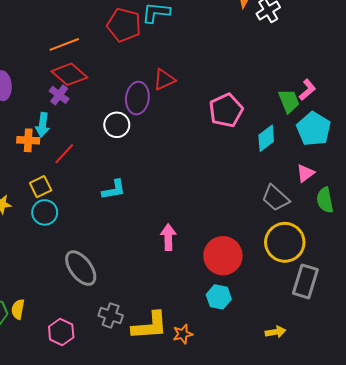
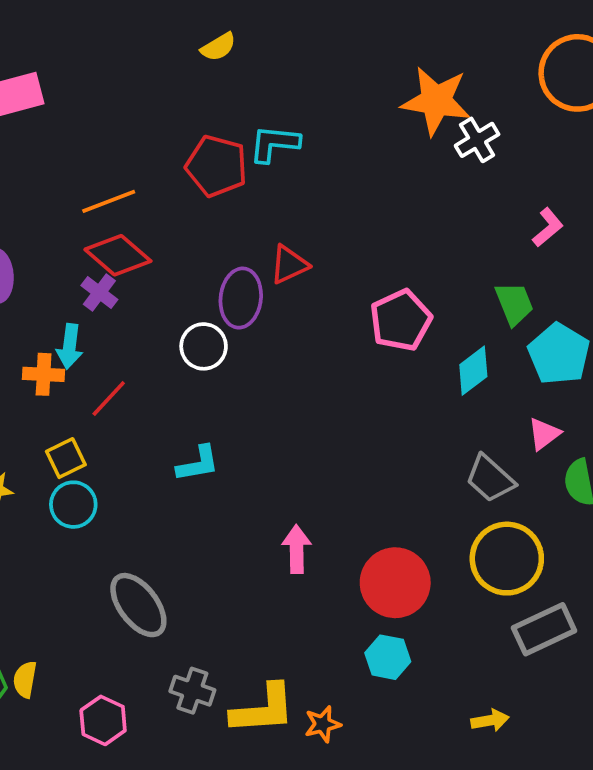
pink L-shape: (307, 90) -> (548, 227), moved
gray rectangle: (305, 281) -> (544, 629), turned 48

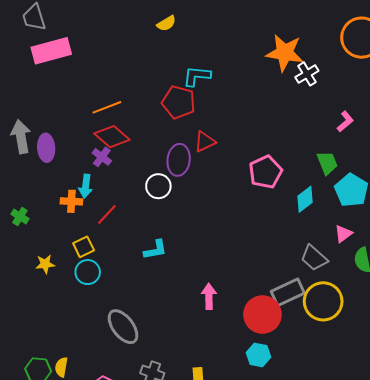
red pentagon: (217, 166) -> (179, 102), moved
gray rectangle: (544, 629) -> (288, 292), moved

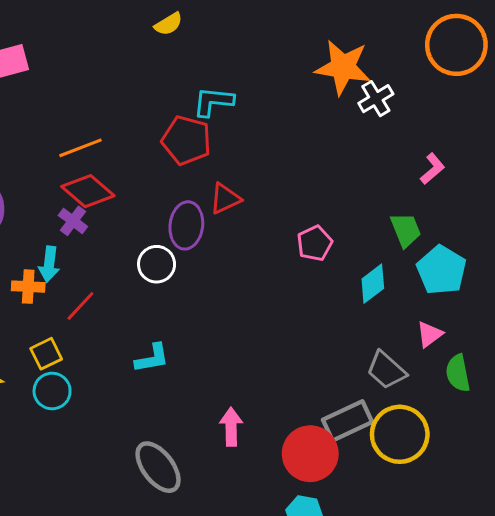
pink pentagon: (266, 172) -> (315, 243), size x0.7
gray ellipse: (123, 327) -> (158, 467), moved

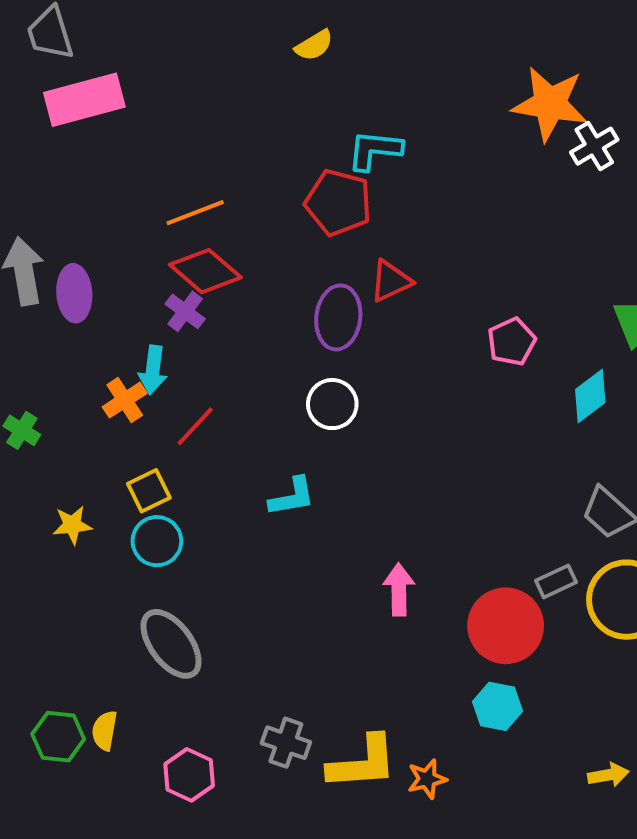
white circle: (157, 264) -> (332, 404), moved
orange cross: (28, 287) -> (125, 400), turned -36
gray rectangle: (347, 421) -> (556, 581), size x0.6
gray ellipse: (158, 467) -> (171, 644), moved

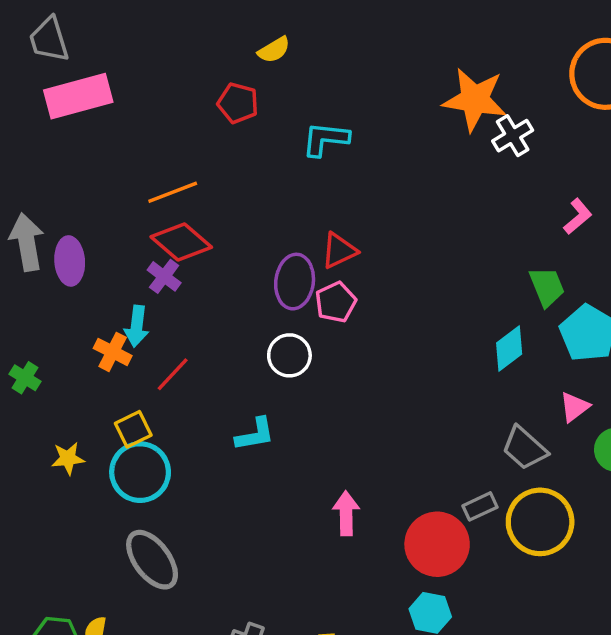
red pentagon: (338, 203) -> (238, 103), moved, size x0.7
pink pentagon: (512, 342) -> (336, 302), moved
orange cross: (125, 400) -> (113, 352), turned -30
cyan circle: (157, 541) -> (140, 472), size x1.4

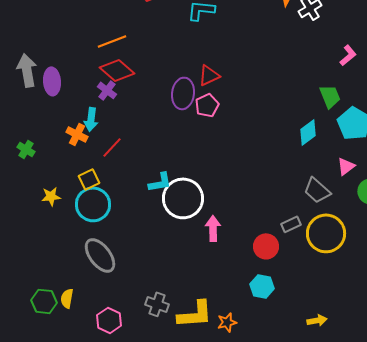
white circle: (289, 355) -> (183, 198), moved, size x1.6
red circle: (437, 544) -> (266, 246), size x0.7

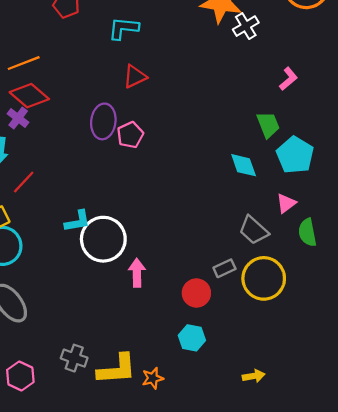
red triangle: (209, 75) -> (135, 77), moved
cyan diamond: (308, 132) -> (244, 165), turned -72

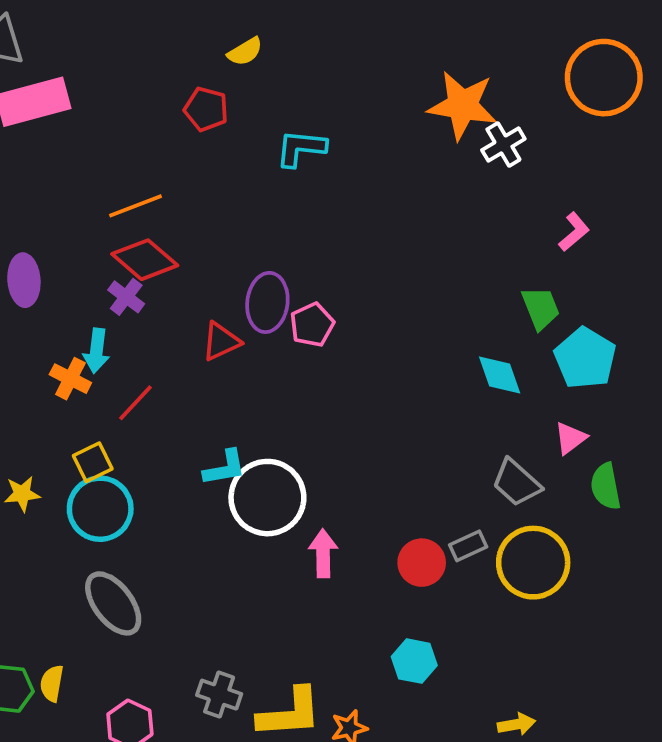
red triangle: (135, 77) -> (221, 341), moved
red circle: (196, 293) -> (422, 563), moved

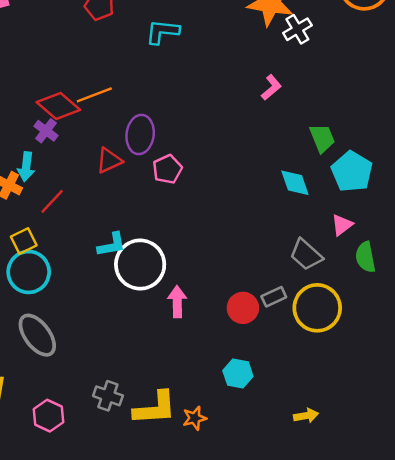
orange line: (135, 206) -> (94, 95), moved
pink L-shape: (574, 232) -> (271, 87), moved
pink pentagon: (312, 325) -> (167, 169), moved

